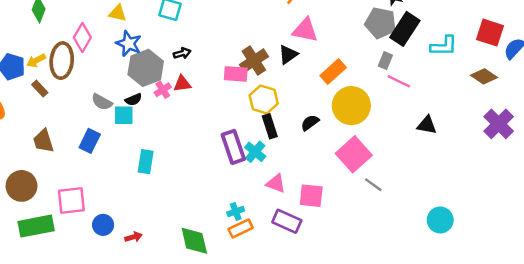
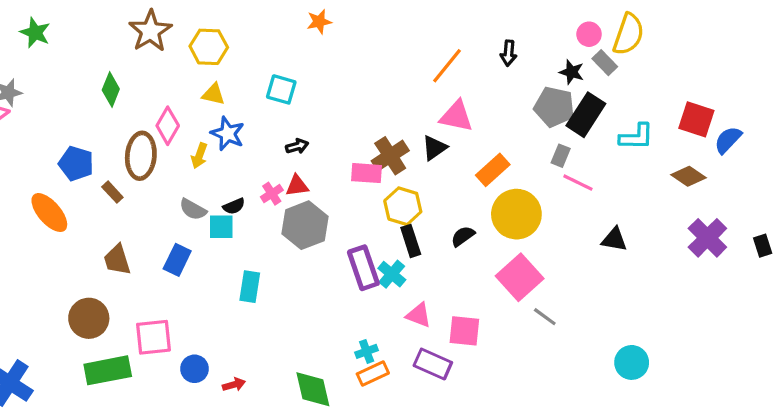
yellow arrow: (36, 61) -> (199, 156), moved, turned -42
gray hexagon: (146, 68) -> (305, 225), moved

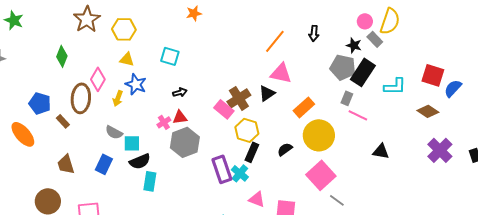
pink rectangle: (367, 173) -> (224, 109), turned 36
black semicircle: (234, 206) -> (140, 161), moved, size x1.5
black rectangle: (411, 241) -> (252, 152), turned 42

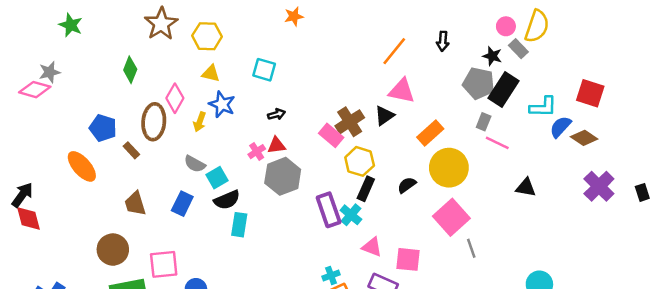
blue semicircle: (453, 88) -> (560, 127), moved
cyan square: (132, 143) -> (217, 178), turned -30
gray line: (337, 200) -> (471, 248), turned 35

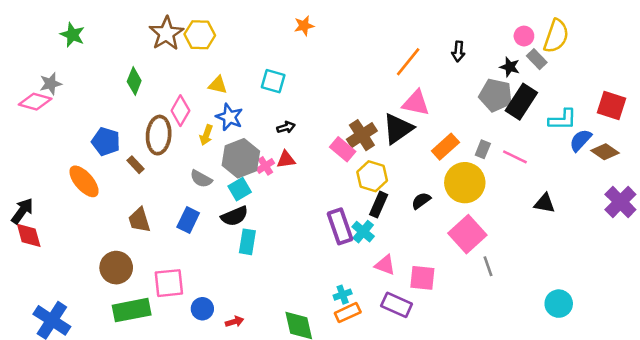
yellow hexagon: (207, 36) -> (200, 35), moved
black triangle: (384, 116) -> (398, 129), size x1.5
gray rectangle: (484, 122) -> (483, 149), moved
gray hexagon: (283, 176) -> (241, 158), moved
cyan square: (217, 178) -> (240, 189), moved

